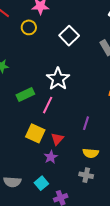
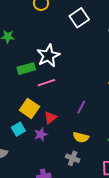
white star: (58, 79) -> (48, 56), moved
pink line: (48, 105) -> (46, 83), turned 36
cyan square: (41, 183) -> (18, 129), moved

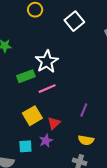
yellow square: (29, 108) -> (32, 116), turned 30
cyan square: (18, 129) -> (25, 146), moved, turned 32

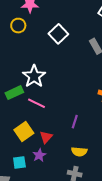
pink line: (47, 89) -> (36, 103), turned 54

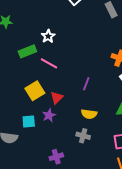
white star: (34, 76) -> (48, 36), size x0.6

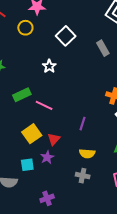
white star: (48, 36) -> (49, 66), moved
purple cross: (56, 157) -> (47, 198), moved

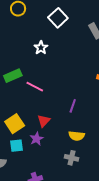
yellow square: (32, 134) -> (15, 124), moved

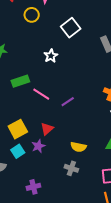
purple line: (73, 106) -> (68, 102), moved, turned 32
cyan square: (17, 146) -> (18, 151), turned -32

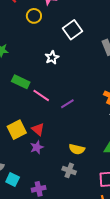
green rectangle: (20, 81) -> (21, 82), turned 42
red triangle: (47, 129) -> (38, 129), moved, turned -40
cyan square: (18, 151) -> (13, 180), moved, turned -32
purple cross: (33, 187) -> (39, 189), moved

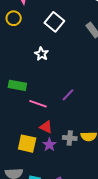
pink line: (41, 95) -> (38, 104), moved
yellow square: (17, 130) -> (27, 144), moved, turned -36
gray cross: (69, 170) -> (70, 138), moved

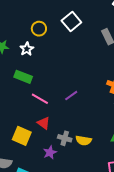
yellow circle: (14, 18) -> (39, 29), moved
white star: (41, 54) -> (27, 49), moved
purple star: (49, 145) -> (50, 152), moved

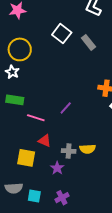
white square: (71, 21) -> (62, 34), moved
yellow circle: (39, 29) -> (20, 49), size x1.5

